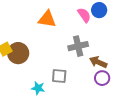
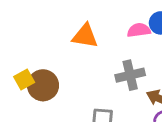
pink semicircle: (84, 15) -> (139, 30), turned -63

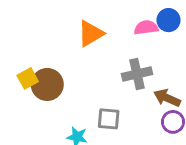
orange triangle: (85, 36) -> (91, 34), turned -40

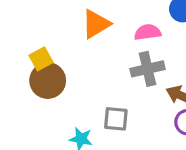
pink semicircle: (146, 28) -> (148, 32), moved
yellow square: (28, 78) -> (41, 59), moved

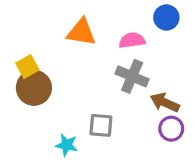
orange triangle: (96, 24) -> (81, 32), turned 40
gray cross: (148, 69) -> (132, 76), turned 36

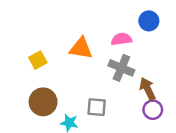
orange triangle: (81, 32) -> (81, 48), moved
brown circle: (34, 88) -> (43, 102), moved
brown arrow: (165, 103) -> (148, 89), turned 40

